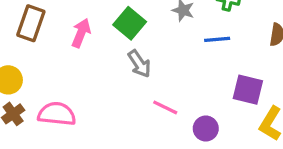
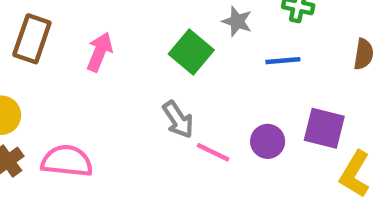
green square: (130, 23) -> (191, 52), moved
gray arrow: (139, 64) -> (178, 120), moved
purple circle: (206, 129) -> (268, 141), moved

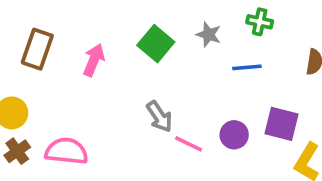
green square: (191, 52) -> (156, 44), moved

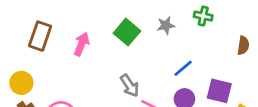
gray star: (209, 35) -> (166, 25), turned -30
blue line: (247, 67) -> (183, 68), moved, turned -35

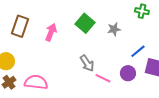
gray star: (166, 25) -> (114, 29), moved
blue line: (183, 68) -> (138, 51), moved

